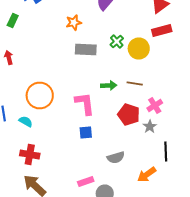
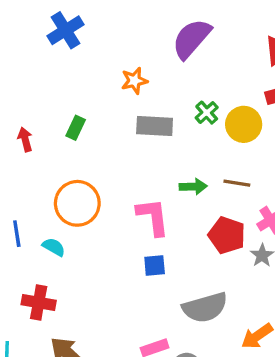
green rectangle: (13, 20) -> (76, 128), moved
red cross: (30, 154) -> (39, 302), moved
gray semicircle: (116, 158) -> (205, 307), size x1.5

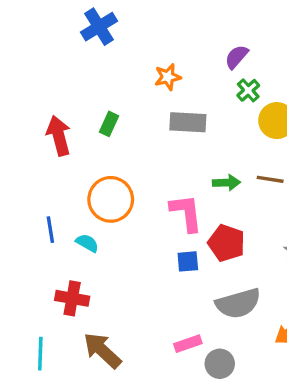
purple semicircle: (192, 39) -> (237, 57), moved, size x0.6
green cross: (207, 113) -> (248, 90), moved
red arrow: (25, 139) -> (59, 136), size x1.6
red pentagon: (227, 235) -> (226, 243), moved

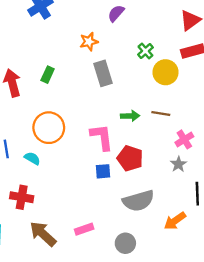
purple semicircle: (237, 57) -> (116, 13), moved
gray rectangle: (188, 122) -> (103, 73), turned 70
pink rectangle: (188, 344) -> (84, 229), moved

